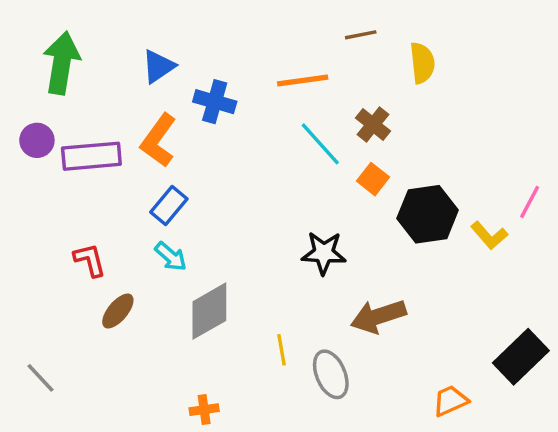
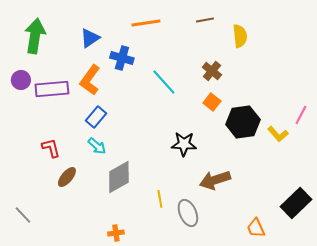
orange line: (303, 81) -> (146, 23), moved
cyan line: (320, 144) -> (164, 82), moved
orange trapezoid: (450, 401) -> (256, 228), turned -90

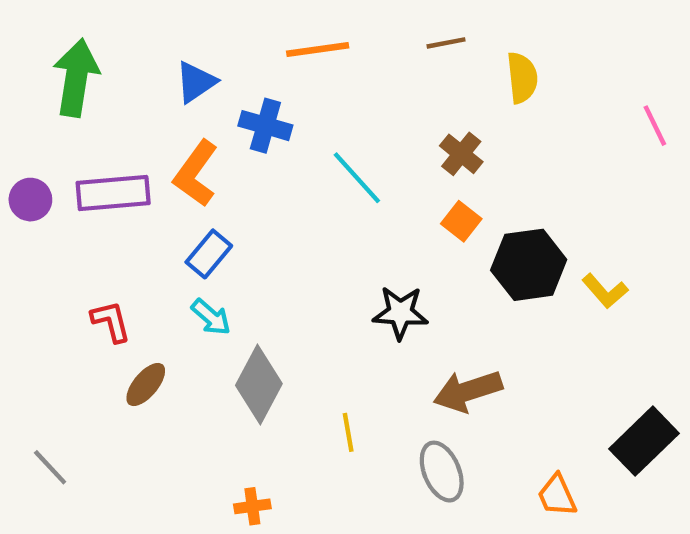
purple circle: (21, 80) -> (30, 200), moved
pink line: (301, 115) -> (655, 126), moved, turned -54
gray diamond: (119, 177) -> (259, 384), turned -32
gray ellipse: (188, 213) -> (442, 472), moved

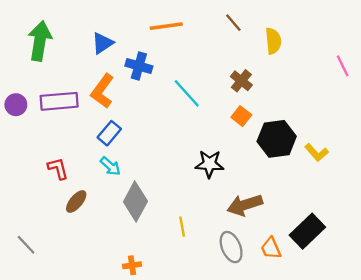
brown line: (446, 43) -> (233, 23), turned 60
black rectangle: (644, 441) -> (307, 231), moved
orange trapezoid: (557, 495) -> (271, 248), moved

